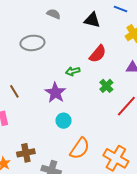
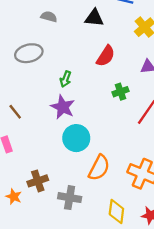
green arrow: (73, 71) -> (66, 79), moved, turned -48
green cross: (106, 86) -> (120, 92), turned 32
cyan circle: (64, 121) -> (76, 138), size x1.5

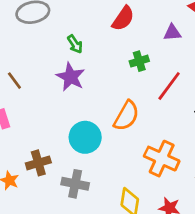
green arrow: (66, 79) -> (75, 44), turned -56
cyan circle: (76, 138) -> (85, 137), moved
orange semicircle: (99, 168) -> (126, 116), moved

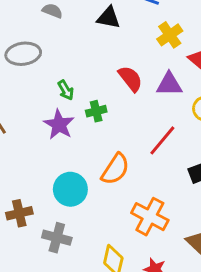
red semicircle: (123, 18) -> (130, 79), moved, turned -76
purple triangle: (172, 33) -> (169, 84), size x1.4
green cross: (139, 61) -> (96, 111), moved

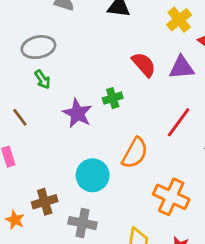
green arrow: (66, 90) -> (42, 79), moved

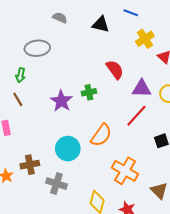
purple triangle: (182, 68) -> (142, 89), moved
green arrow: (42, 79) -> (20, 75), moved, turned 40

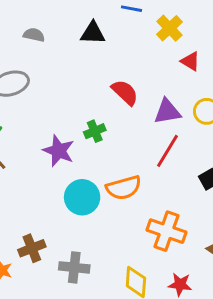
yellow cross: (145, 39) -> (170, 28), moved
orange semicircle: (101, 135) -> (124, 188), turned 50
cyan circle: (68, 149) -> (82, 197), moved

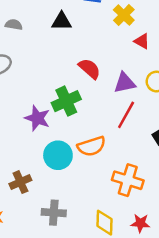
green cross: (95, 131) -> (66, 101), size x1.6
brown cross: (32, 248) -> (20, 182), moved

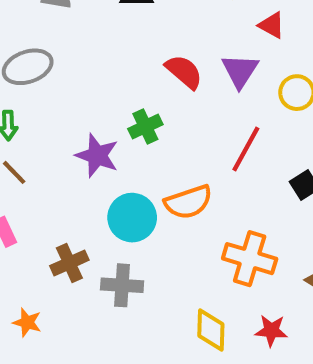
purple triangle: (125, 83) -> (240, 71), moved, turned -45
green cross: (66, 101) -> (145, 127), size x0.7
gray cross: (54, 213) -> (122, 285), moved

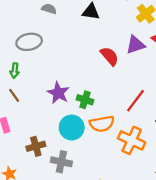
purple triangle: (240, 71) -> (135, 45), moved, turned 30
green cross: (145, 127) -> (85, 100), moved, turned 35
orange cross: (250, 259) -> (132, 140), moved

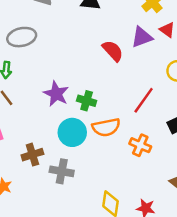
orange cross: (132, 140) -> (140, 145), size x0.7

